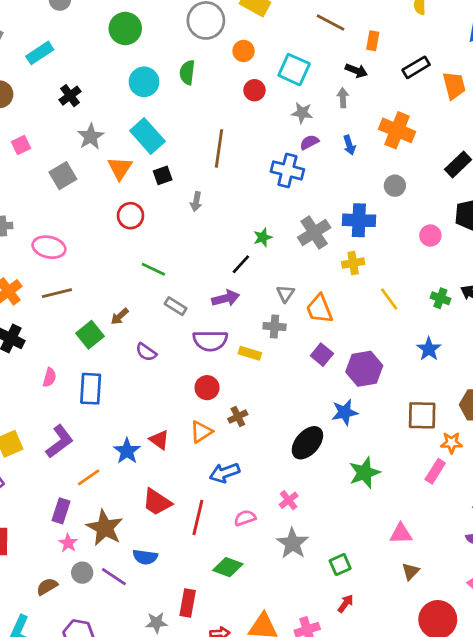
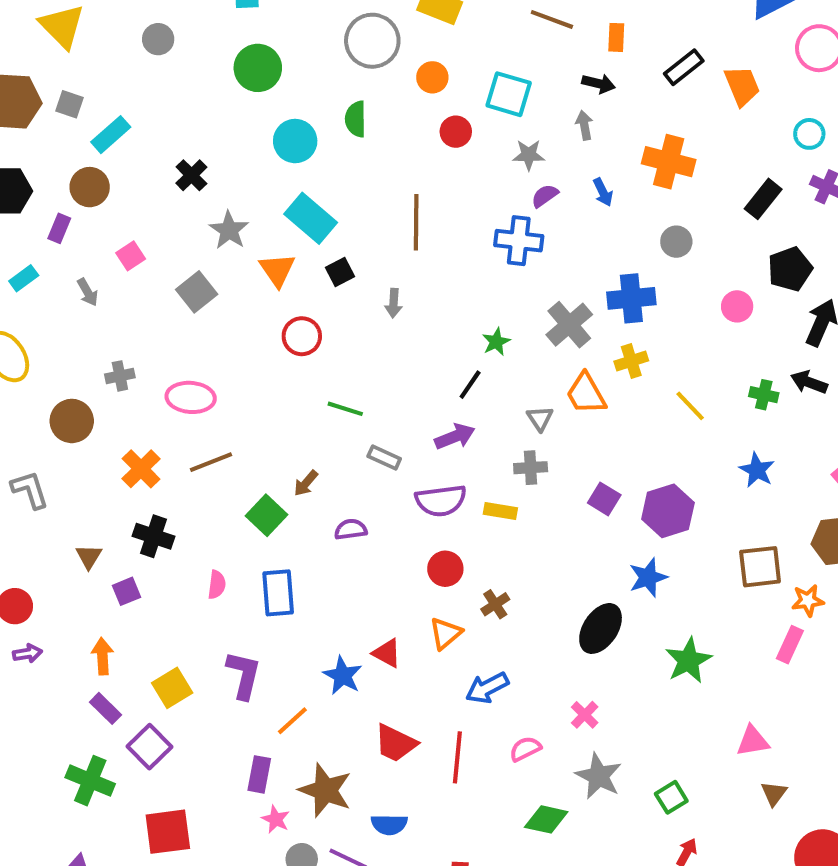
cyan rectangle: (40, 53) -> (111, 135), moved
orange trapezoid: (320, 309) -> (586, 394), moved
purple semicircle: (146, 352) -> (351, 529), turned 145
purple L-shape: (60, 442) -> (244, 675), turned -32
green diamond: (228, 567) -> (546, 819), moved

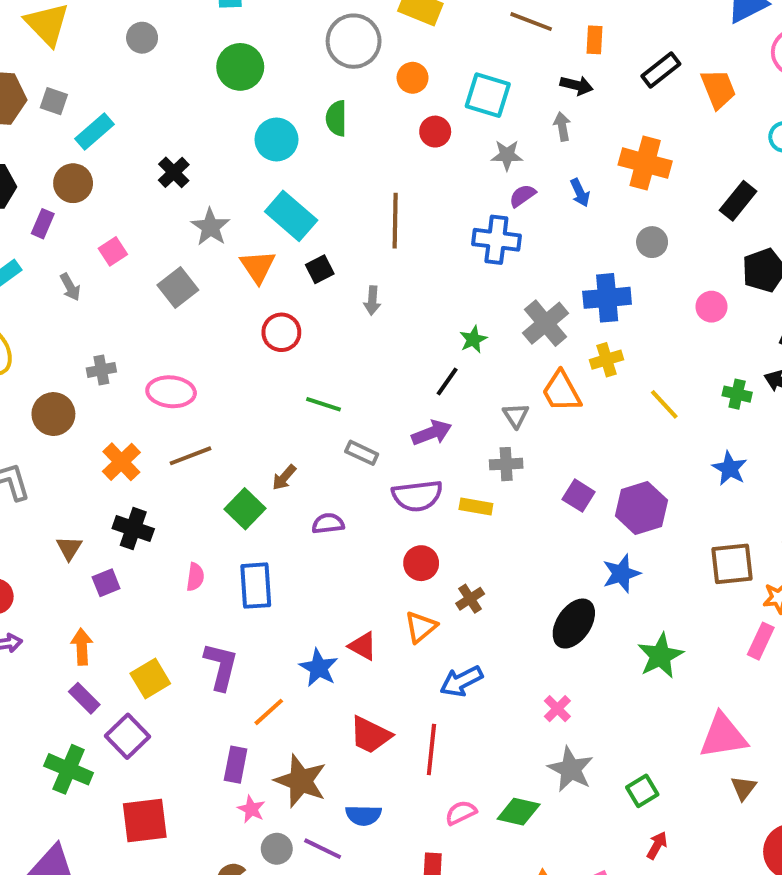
pink triangle: (753, 741) -> (723, 736), size x1.5
pink semicircle: (525, 749) -> (461, 813), moved

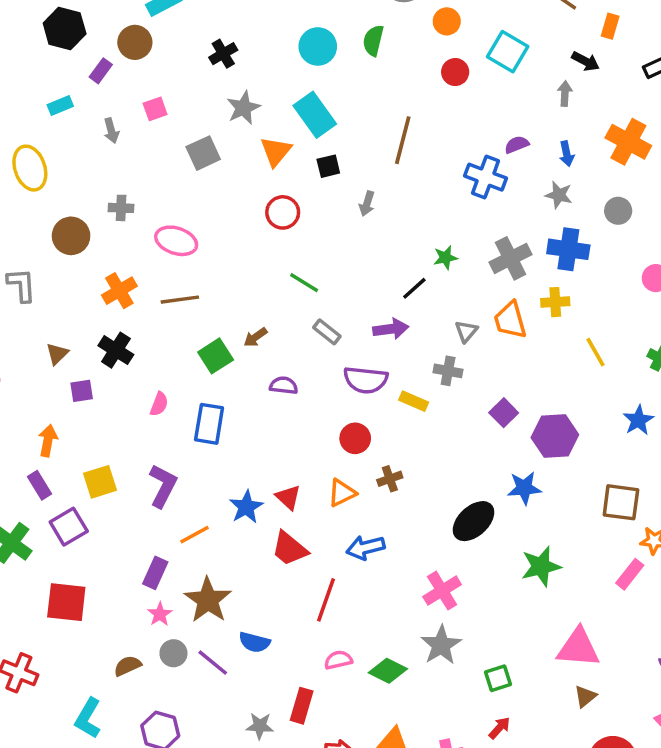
gray star: (507, 155) -> (559, 195), moved
pink cross: (557, 709) -> (442, 591), size x1.5
red trapezoid: (370, 735) -> (289, 549), moved

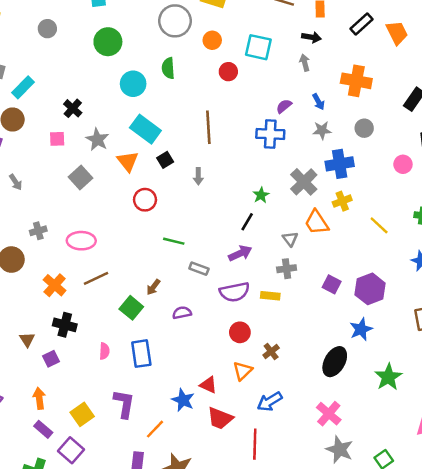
pink square: (155, 109) -> (57, 139), moved, turned 35

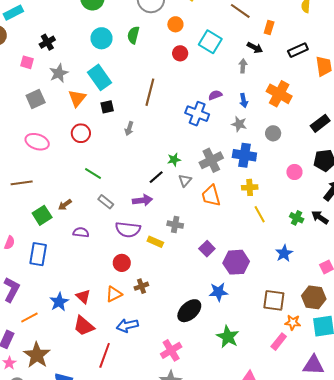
yellow cross: (342, 201) -> (250, 187), moved
gray triangle: (290, 239) -> (185, 181), moved
pink ellipse: (81, 241) -> (37, 142), moved
green star: (388, 377) -> (228, 337), turned -30

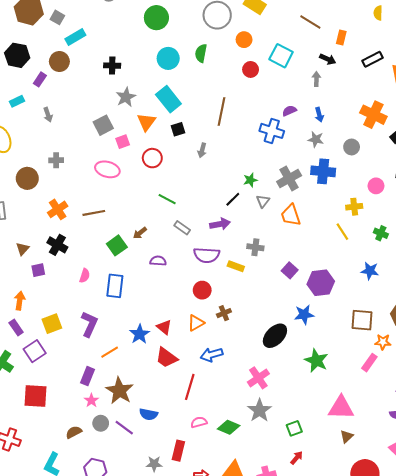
black cross: (47, 42) -> (112, 66), turned 35
pink square: (27, 62) -> (123, 142), moved, turned -32
orange cross: (279, 94) -> (373, 115), moved
yellow cross: (250, 187) -> (354, 207), moved
blue star: (284, 253) -> (370, 271), turned -30

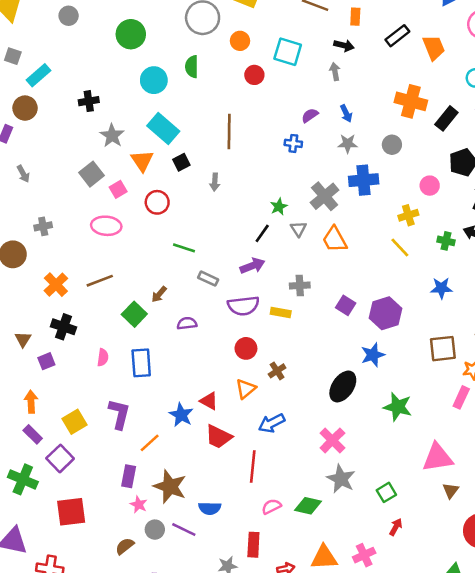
blue cross: (272, 131) -> (293, 143), size x0.6

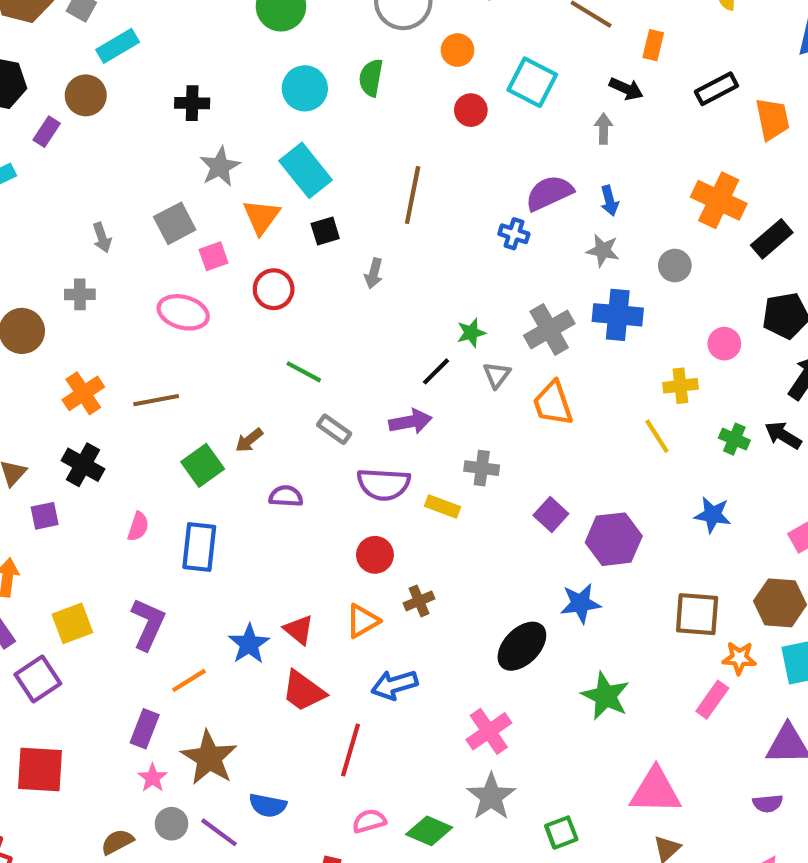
purple semicircle: (310, 115) -> (549, 193), size x1.6
gray arrow: (23, 174) -> (102, 238), moved

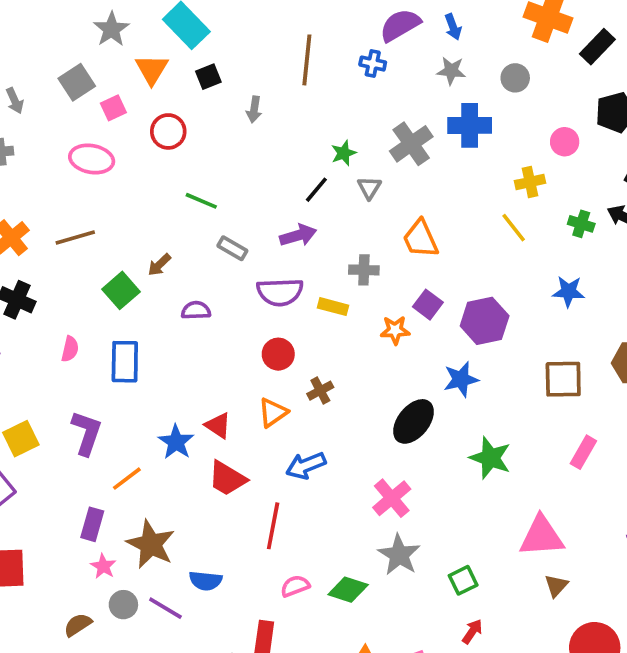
brown line: (413, 195) -> (307, 60), moved
orange trapezoid: (553, 403) -> (420, 239), moved
orange star: (739, 658) -> (395, 330), moved

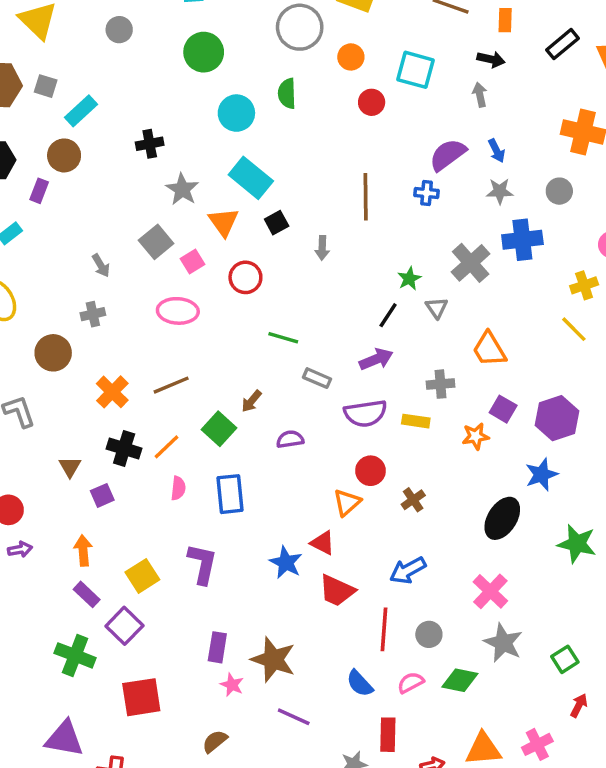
orange triangle: (273, 413) -> (347, 502), moved
orange line: (127, 479) -> (166, 447), moved
blue semicircle: (206, 581) -> (360, 683), moved, turned 48
gray circle: (123, 605) -> (429, 634), moved

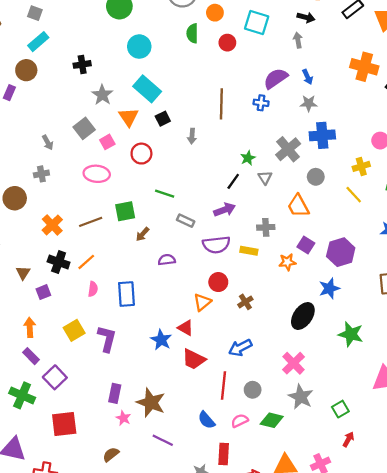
gray square: (46, 86) -> (35, 13), moved
green semicircle: (287, 93) -> (192, 33), moved
gray circle: (559, 191) -> (316, 177), moved
green square: (219, 429) -> (125, 211), moved, turned 35
yellow square: (142, 576) -> (74, 330), moved

